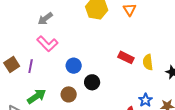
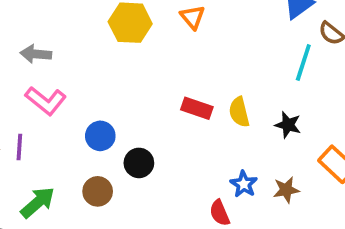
gray arrow: (45, 19) -> (36, 54), turned 49

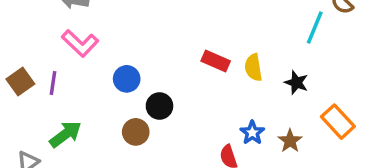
brown star: (286, 190) -> (290, 141), turned -30
brown circle: (98, 191) -> (136, 132), moved

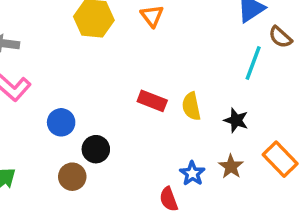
brown star: (290, 141) -> (231, 166), moved

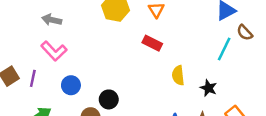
red rectangle: (152, 101) -> (152, 43), moved
blue circle: (61, 122) -> (71, 85), moved

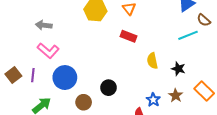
cyan line: (224, 49) -> (188, 35), turned 48
blue circle: (71, 85) -> (65, 78), size x1.5
black circle: (109, 99) -> (109, 88), moved

